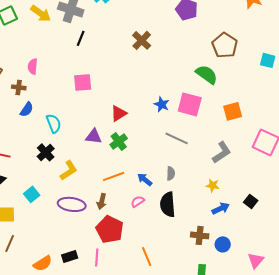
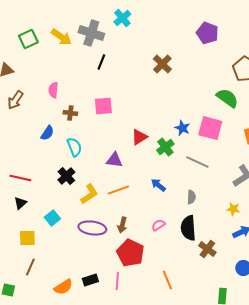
brown cross: (19, 87) -> (70, 113), moved
green cross: (119, 141) -> (165, 147), moved
orange line: (114, 176) -> (118, 190), moved
blue arrow: (145, 179) -> (158, 185), moved
brown cross: (200, 235) -> (207, 249), moved, turned 30

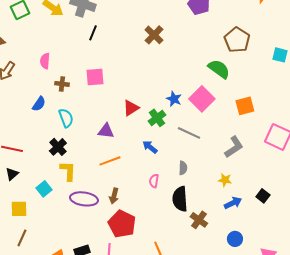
pink square: (210, 128) -> (202, 99), turned 30
blue arrow: (158, 185) -> (150, 147), moved
yellow L-shape: (89, 194) -> (68, 171), moved, turned -55
pink semicircle: (158, 225) -> (154, 181), moved, turned -48

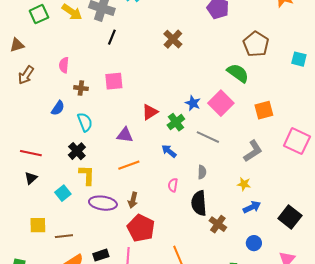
black square: (263, 196) -> (290, 217), moved, size x1.6
yellow square: (19, 209) -> (38, 225), moved
brown line: (22, 238) -> (64, 236), moved, turned 60

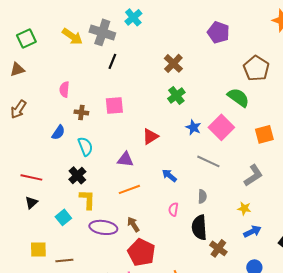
green square: (39, 14) -> (26, 38), moved
brown arrow: (26, 75) -> (18, 109), moved
green cross: (176, 122) -> (176, 95), moved
brown arrow: (133, 200) -> (133, 224), turned 133

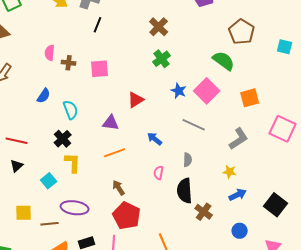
brown cross: (81, 112) -> (69, 63), moved
purple ellipse: (103, 227) -> (75, 208), moved

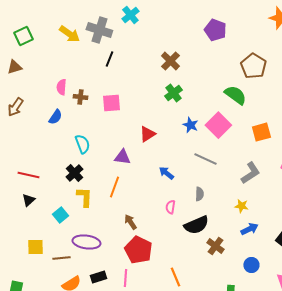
blue semicircle: (44, 96) -> (55, 117), moved
orange line: (115, 153) -> (114, 187), moved, turned -50
black semicircle: (185, 191) -> (196, 225), turned -110

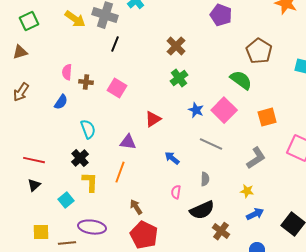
pink square: (111, 103) -> (117, 88), turned 36

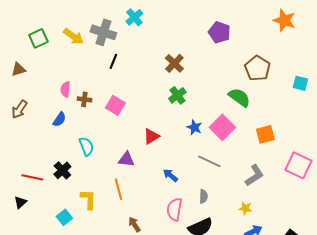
green square: (29, 21) -> (38, 38), moved
black cross: (80, 158) -> (62, 170), moved
orange line: (120, 172) -> (118, 189), turned -35
black triangle: (34, 185) -> (20, 202), moved
pink semicircle: (176, 192) -> (174, 209), size x1.6

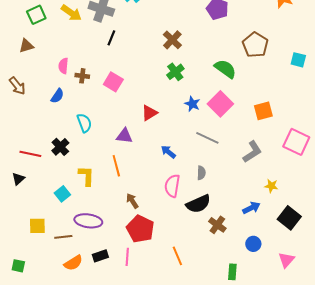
brown triangle: (18, 69) -> (26, 46), moved
green semicircle: (239, 97) -> (225, 69), moved
brown arrow: (19, 109) -> (17, 86), turned -72
yellow star: (245, 208) -> (271, 186), moved

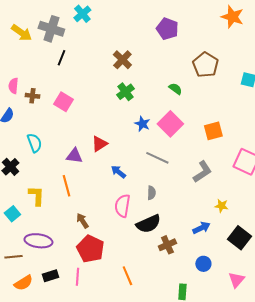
green semicircle: (225, 69) -> (175, 89), size x0.6
red triangle: (149, 113) -> (99, 144), moved
brown cross: (217, 225) -> (167, 245), turned 30

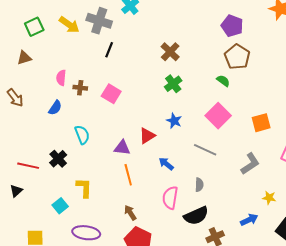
purple pentagon: (167, 29) -> (232, 26), moved
brown pentagon: (205, 65) -> (237, 57), moved
blue star: (142, 124) -> (174, 121), moved
orange line: (66, 186) -> (128, 175), moved

